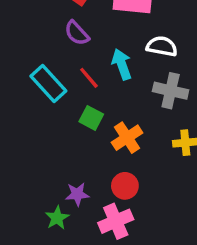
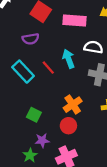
purple semicircle: (77, 33) -> (31, 39), moved, turned -56
green square: (91, 118) -> (34, 115), moved
red circle: (125, 186) -> (68, 126), moved

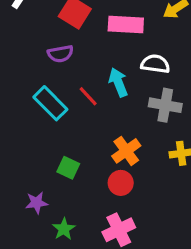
purple star: (42, 140) -> (37, 203), moved

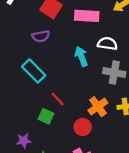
red line: (88, 96) -> (58, 99), moved
orange cross: (126, 151) -> (98, 107), moved

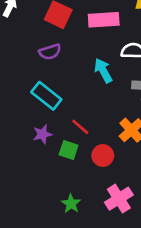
red circle: (83, 127) -> (103, 155), moved
purple star: (24, 141) -> (42, 134), moved

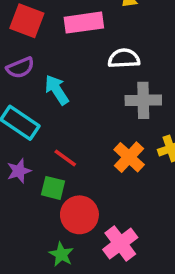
cyan arrow: (103, 71) -> (57, 90), moved
red circle: (103, 155) -> (79, 215), moved, size x1.4

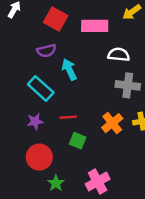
red line: (65, 158) -> (68, 117), turned -49
green square: (53, 188) -> (78, 141), moved
red circle: (79, 215) -> (39, 157), moved

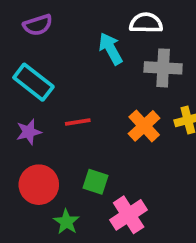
cyan arrow: (69, 69) -> (111, 49), moved
green square: (78, 141) -> (96, 182), moved

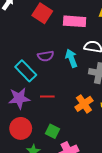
purple semicircle: (38, 25) -> (46, 56), moved
purple star: (29, 132) -> (19, 98), size x1.5

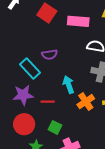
cyan arrow: (71, 58) -> (68, 85), moved
red line: (47, 97) -> (48, 102), moved

